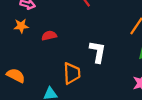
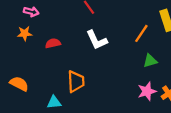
white L-shape: (98, 52) -> (97, 40), moved, turned 145

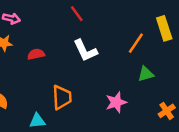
pink star: (147, 91) -> (116, 102), moved

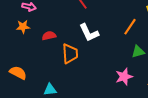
orange trapezoid: (62, 97) -> (70, 54), moved
pink star: (116, 102) -> (124, 77), moved

